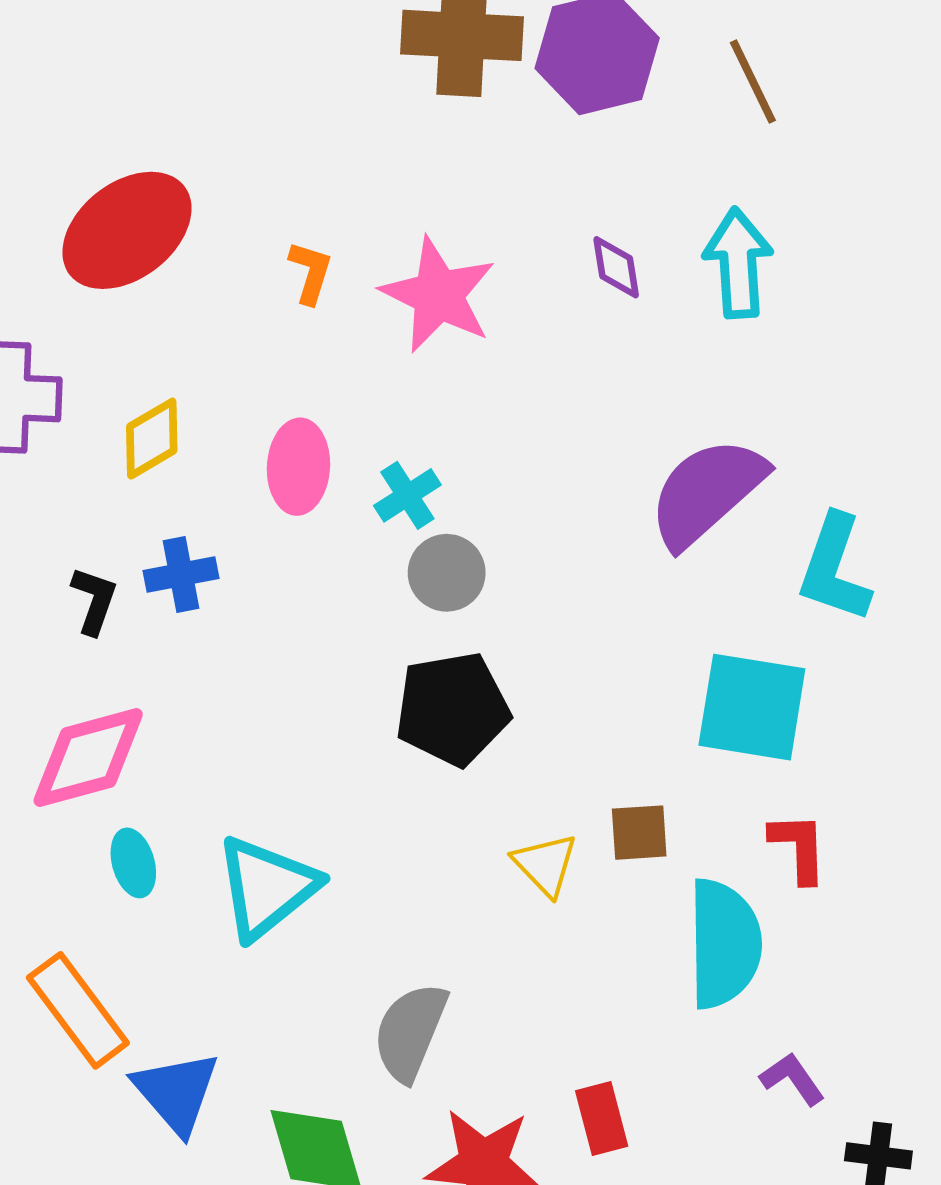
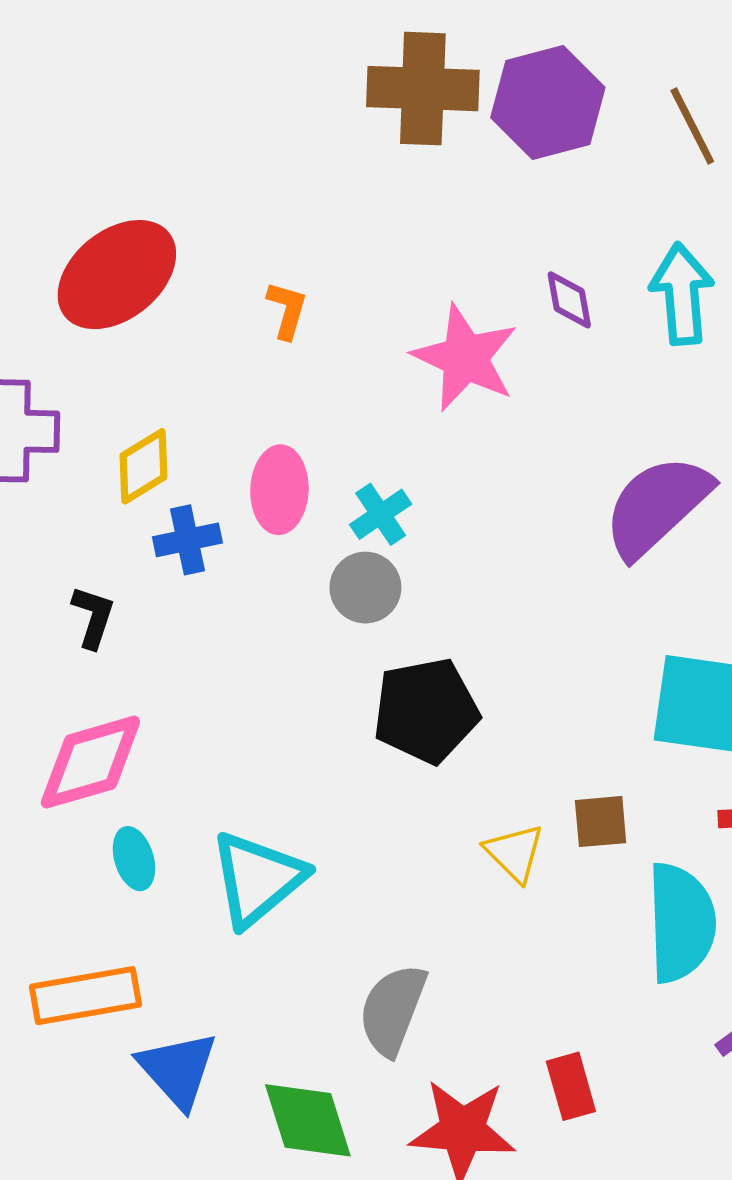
pink star: (438, 295) -> (465, 358), moved
gray circle: (447, 573) -> (365, 588), moved
blue cross: (181, 574) -> (187, 540), moved
orange rectangle: (78, 1010) -> (85, 996), turned -62

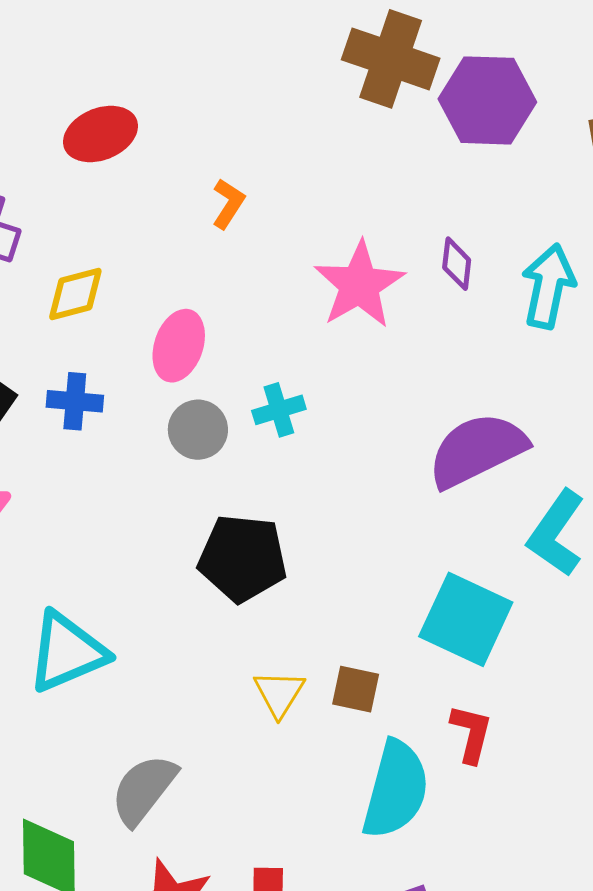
red ellipse: (117, 275) -> (101, 134), size x0.7
cyan cross: (381, 514) -> (279, 410), moved
blue cross: (187, 540) -> (75, 401), moved
gray circle: (365, 588) -> (198, 430), moved

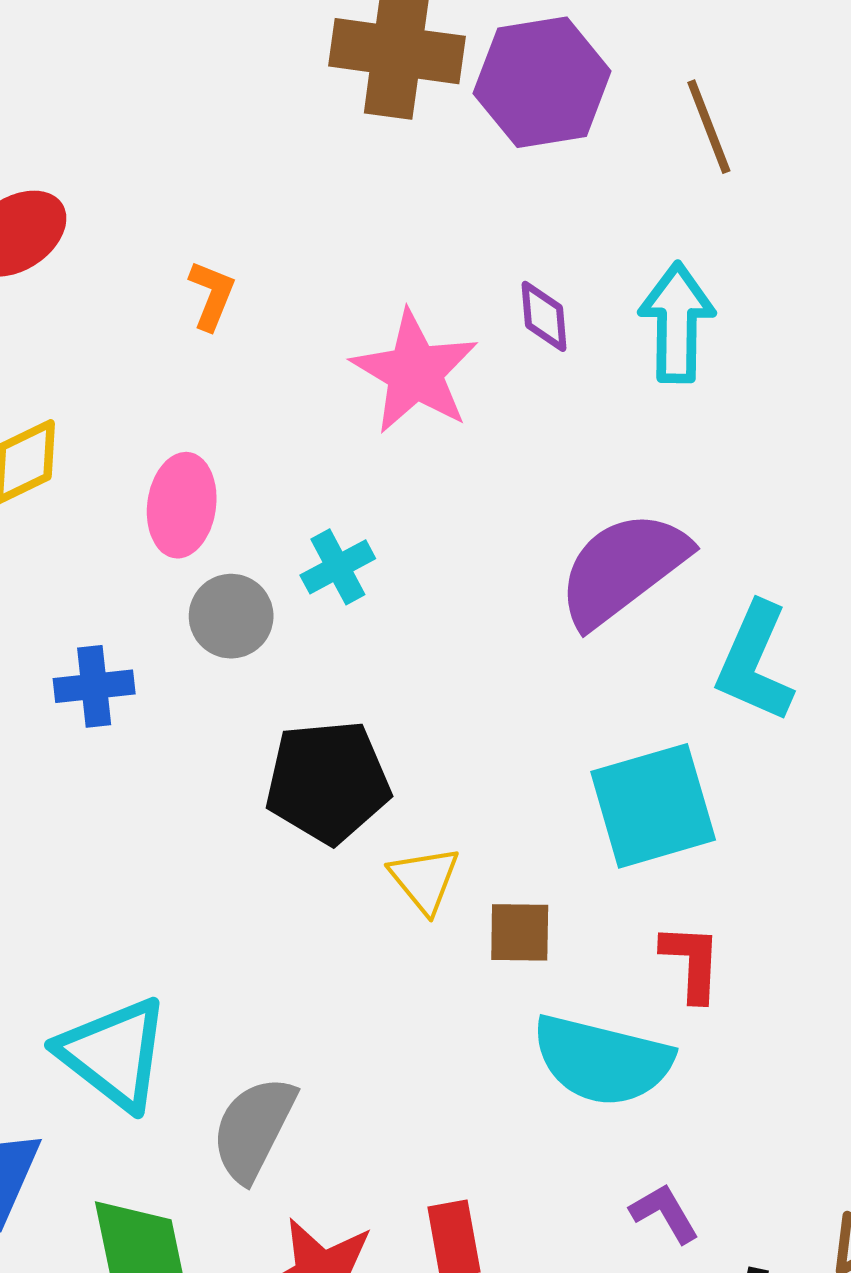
blue cross: (75, 401) -> (94, 686), moved
cyan square: (466, 619) -> (653, 806), turned -30
cyan triangle: (67, 652) -> (114, 1054), moved, turned -48
yellow triangle: (279, 693) -> (425, 880), moved
cyan semicircle: (396, 790) -> (602, 1060), turned 100

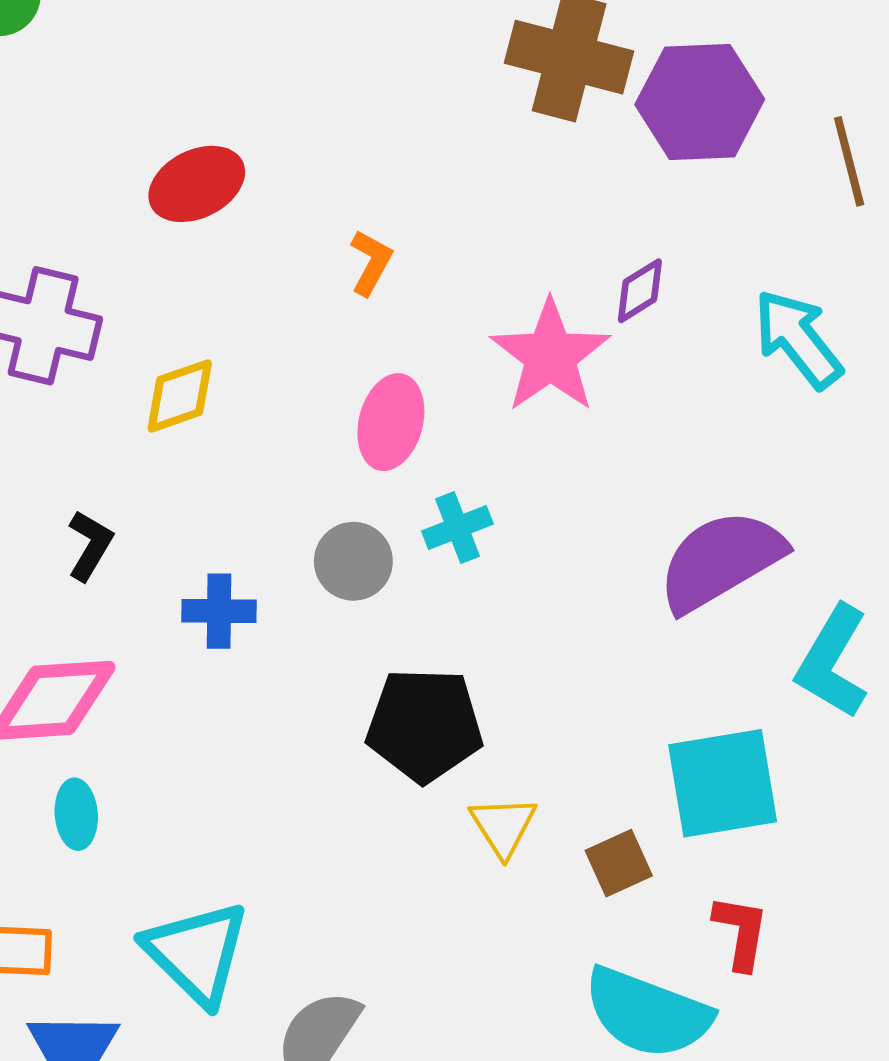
purple diamond: (544, 316) -> (640, 291), moved, turned 56
cyan arrow: (677, 323) -> (798, 339), turned -46
pink ellipse: (182, 505) -> (391, 422), moved
brown square: (520, 932) -> (619, 863), moved, turned -32

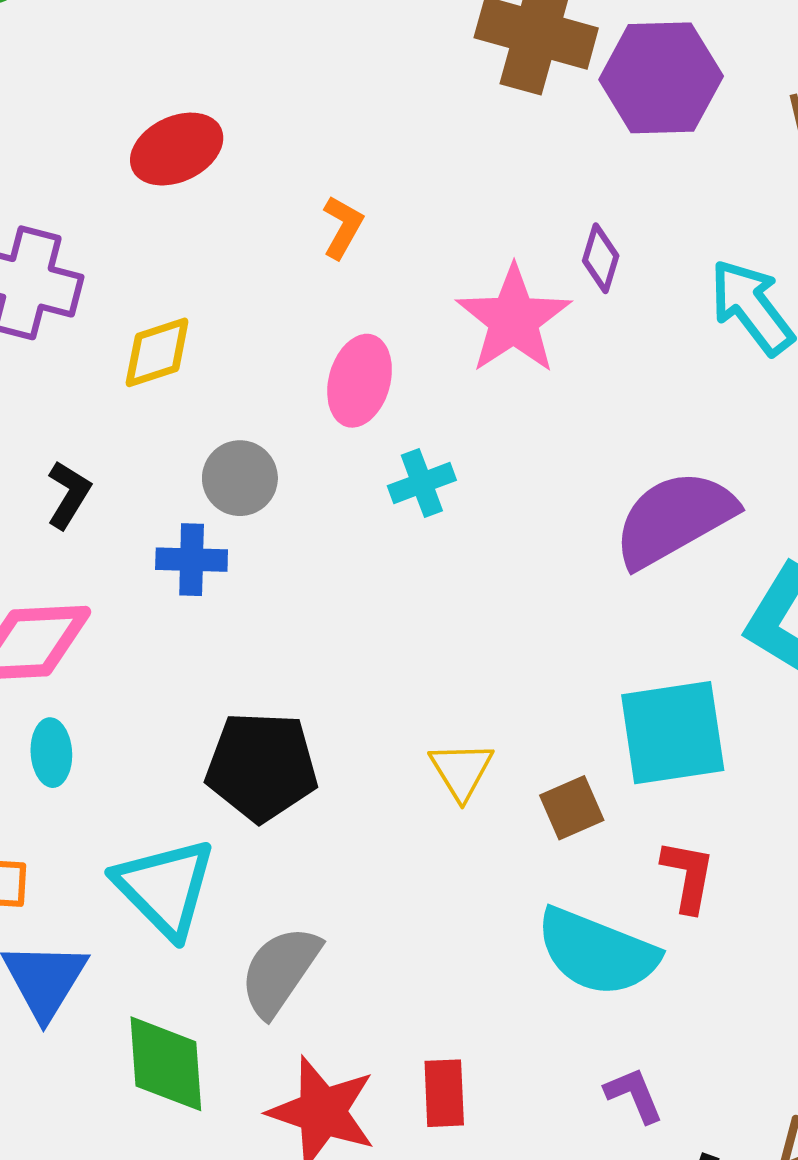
purple diamond: (640, 291) -> (601, 258), turned -42
gray circle: (353, 561) -> (240, 478), moved
black pentagon: (424, 725) -> (262, 767), moved

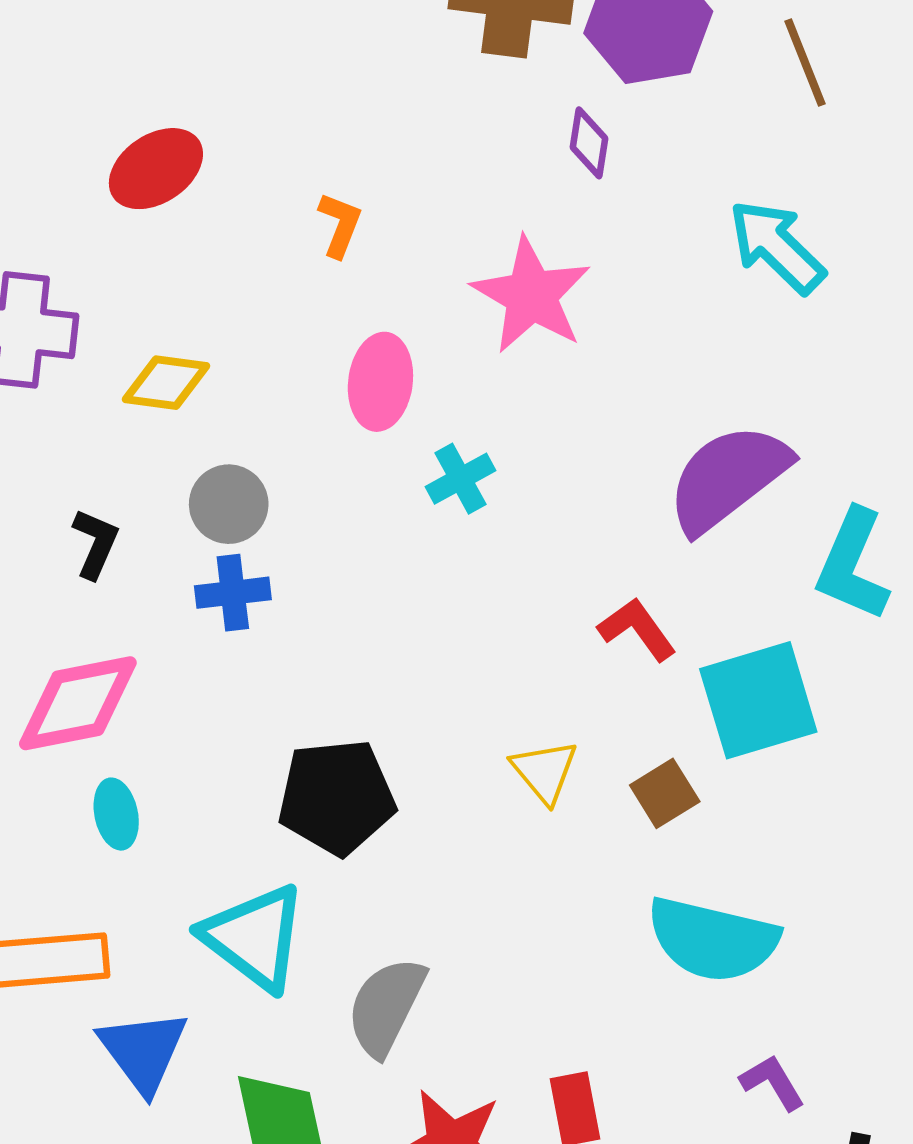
purple diamond: (601, 258) -> (589, 143), moved
yellow diamond: (157, 352) -> (166, 383), turned 34
gray circle: (240, 478) -> (229, 504), moved
red L-shape: (688, 876) -> (637, 629), moved, turned -38

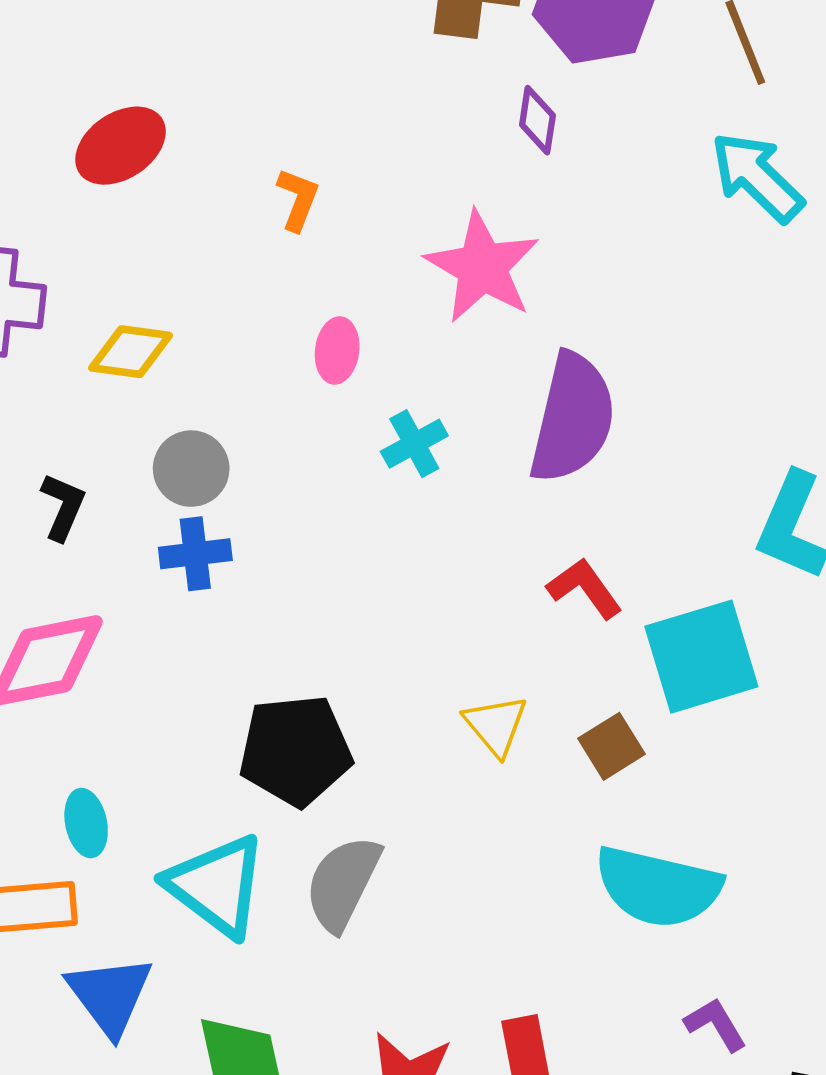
cyan arrow: (777, 247) -> (757, 177), moved
pink ellipse: (380, 382) -> (337, 350), size x0.7
purple semicircle: (728, 478) -> (572, 418), moved, turned 141
cyan ellipse: (116, 814) -> (86, 823), moved
gray semicircle: (386, 1007) -> (343, 883), moved

